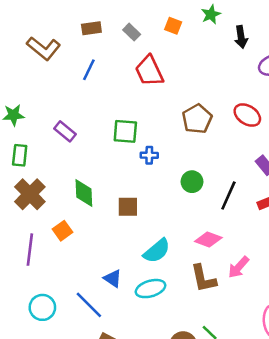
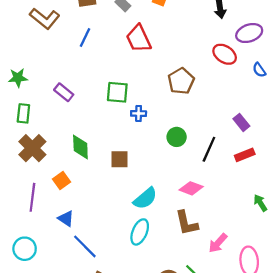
red ellipse: (247, 115) -> (225, 54), moved
pink arrow: (239, 267) -> (218, 243), moved
blue triangle: (113, 279) -> (66, 219), moved
cyan ellipse: (151, 289) -> (140, 232), turned -50
cyan circle: (42, 307) -> (25, 249), moved

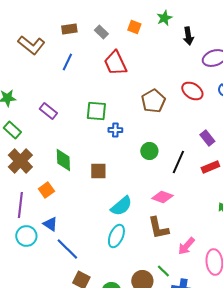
red ellipse: (225, 54) -> (192, 91), moved
green rectangle: (23, 113) -> (12, 130), turned -54
cyan circle: (25, 249) -> (26, 236), moved

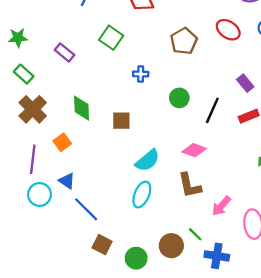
green square: (96, 111) -> (111, 38), moved, turned 30

